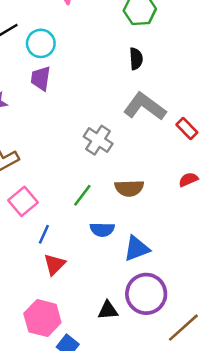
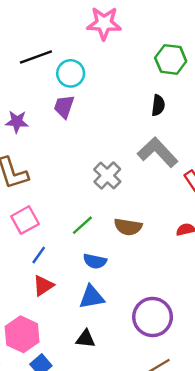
blue triangle: (137, 249) -> (92, 297), moved
purple circle: (146, 294) -> (153, 317), moved

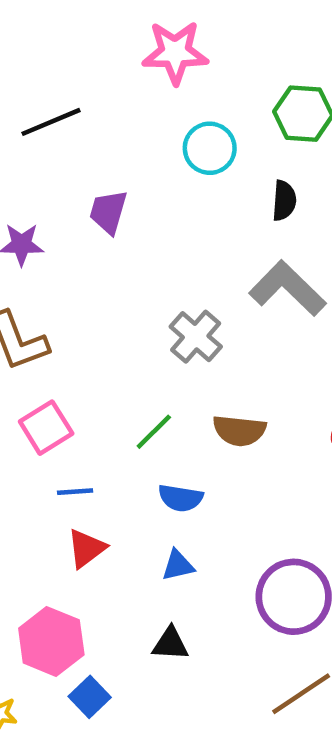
cyan circle: (71, 73) -> (210, 148), moved
blue line: (39, 255) -> (75, 492), turned 54
blue triangle: (92, 297) -> (178, 565), size x0.7

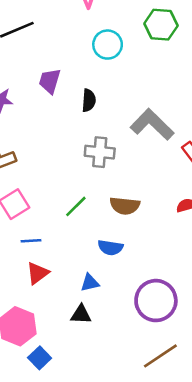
black semicircle: (284, 201) -> (89, 100), moved
gray cross: (196, 337) -> (100, 152), turned -36
blue semicircle: (181, 498) -> (110, 248), moved
black triangle: (170, 644) -> (81, 314), moved

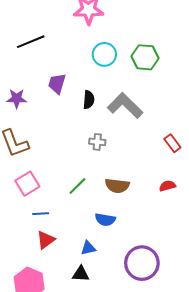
green hexagon: (161, 25) -> (145, 57), moved
gray L-shape: (152, 125) -> (125, 106), moved
gray cross: (100, 152) -> (97, 142), size x0.7

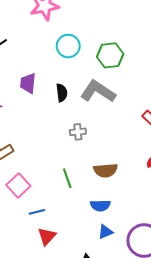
green hexagon: (145, 57) -> (110, 55), moved
green line: (77, 186) -> (67, 178), turned -54
blue triangle: (88, 248) -> (105, 232), moved

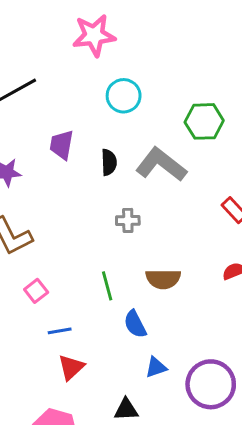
green hexagon: (110, 55) -> (204, 121), moved
pink square: (18, 185) -> (36, 291), size x0.7
blue semicircle: (100, 205) -> (135, 324), moved, turned 60

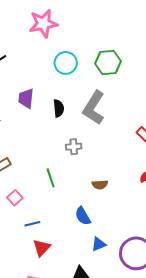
green hexagon: (204, 121) -> (108, 62), moved
gray L-shape: (161, 165) -> (94, 108), turned -92
brown semicircle: (163, 279) -> (100, 185), size x0.7
green line: (107, 286) -> (51, 178), moved

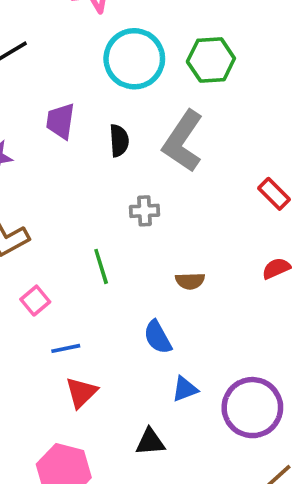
cyan circle: (66, 63) -> (134, 59), size x1.4

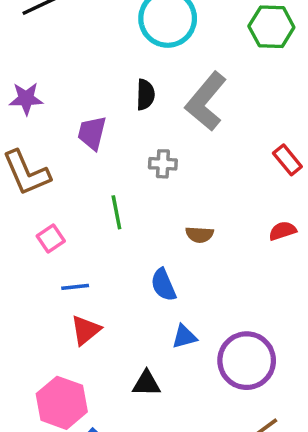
green hexagon: (211, 60) -> (271, 27), moved
purple trapezoid: (60, 121) -> (92, 133), moved

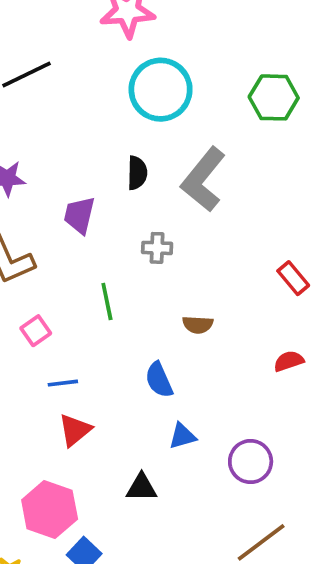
red rectangle: (287, 160) -> (293, 278), moved
red semicircle: (283, 231) -> (289, 361), moved
purple circle: (247, 361) -> (251, 462), size x0.7

